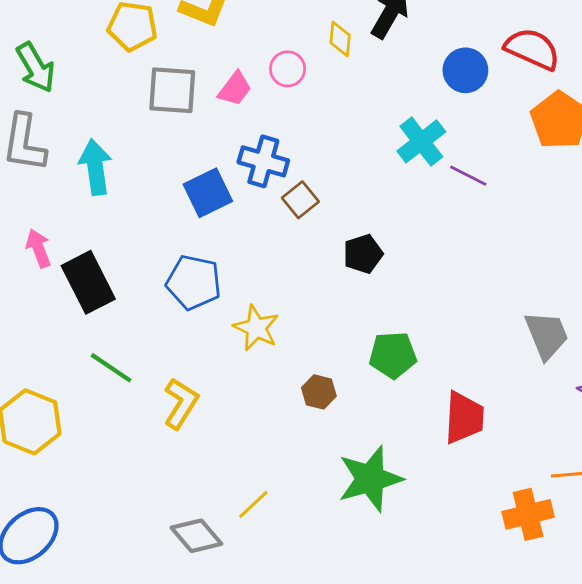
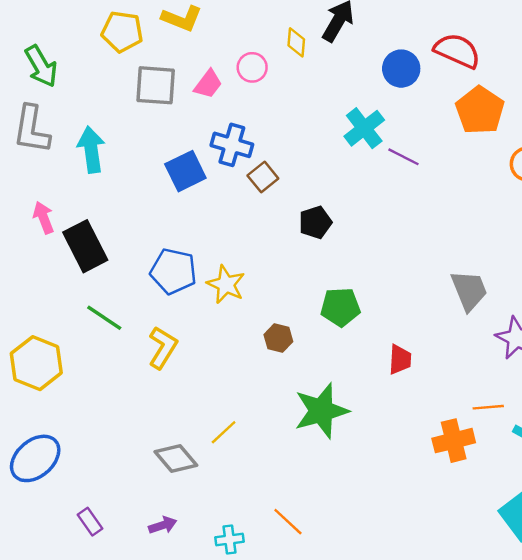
blue pentagon: (194, 282) -> (173, 271), moved
red trapezoid: (464, 418) -> (400, 359), size x0.7

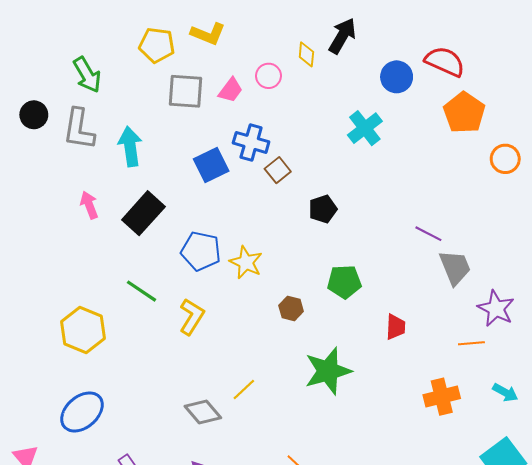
purple line: (404, 157) -> (428, 234), moved
black rectangle: (85, 246) -> (143, 213), moved, turned 69
orange line: (488, 407) -> (471, 343), moved

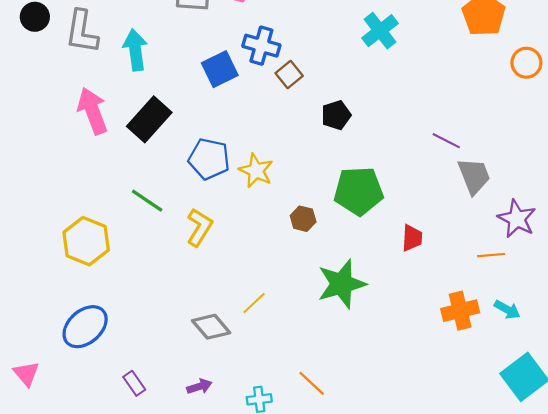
pink arrow: (89, 205) -> (93, 111), size x1.6
green pentagon: (344, 282) -> (359, 191), size x1.4
cyan arrow: (505, 393) -> (507, 310), moved

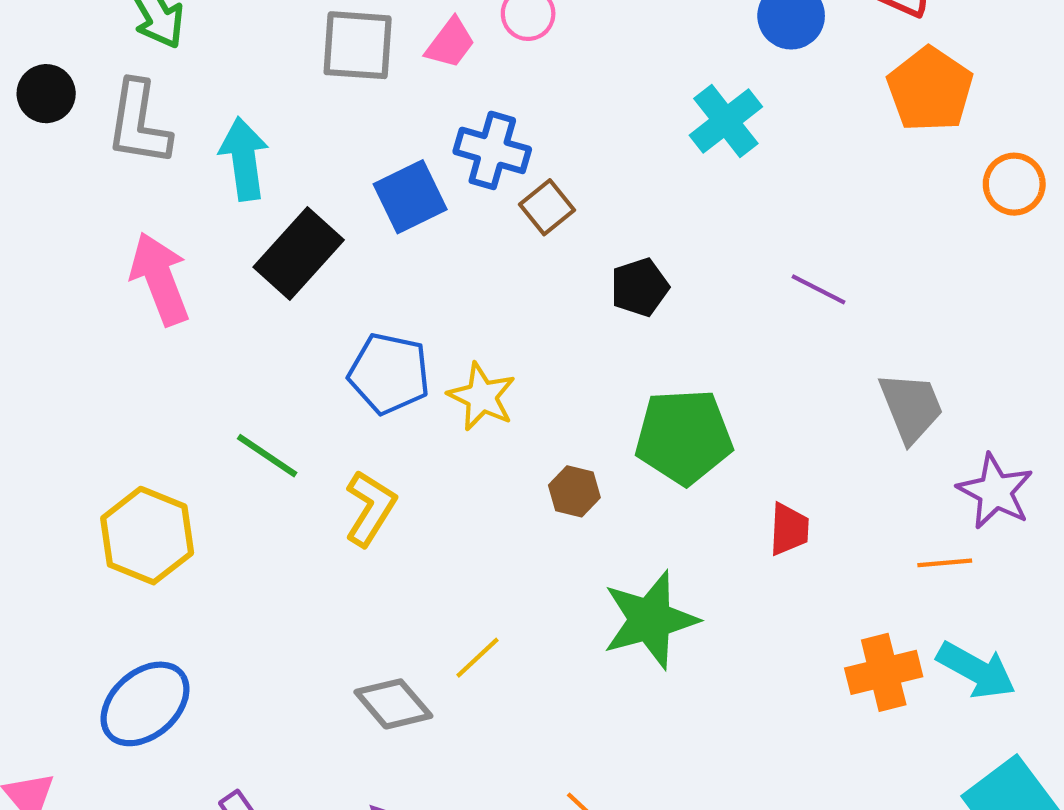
black rectangle: (149, 119) -> (299, 254), moved
purple line: (446, 141) -> (818, 289), moved
cyan arrow: (507, 310) -> (976, 670), size x1.5

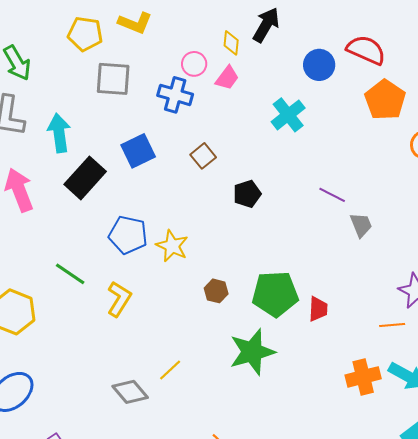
pink trapezoid: (450, 43) -> (227, 78), moved
blue cross: (492, 150) -> (175, 95), moved
gray trapezoid: (911, 407) -> (361, 225), moved, size x0.7
green pentagon: (684, 437) -> (275, 294), moved

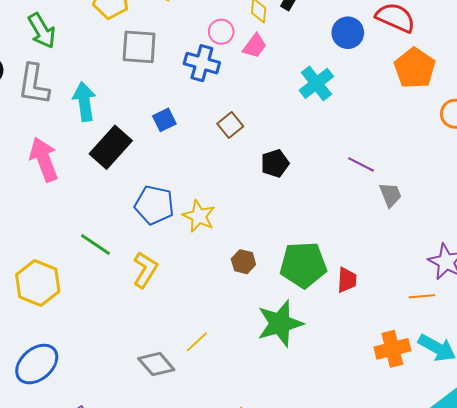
blue square: (138, 151) -> (164, 120), size x0.7

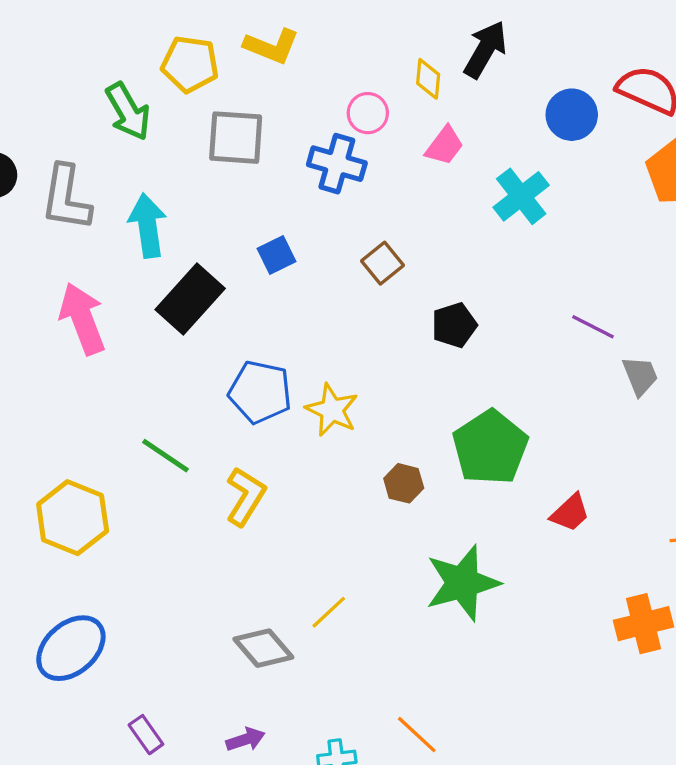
green arrow: (42, 31) -> (128, 111), moved
pink trapezoid: (255, 46) -> (444, 146), moved
green pentagon: (303, 265) -> (490, 447), moved, turned -30
red trapezoid: (347, 280) -> (570, 513), turned 44

